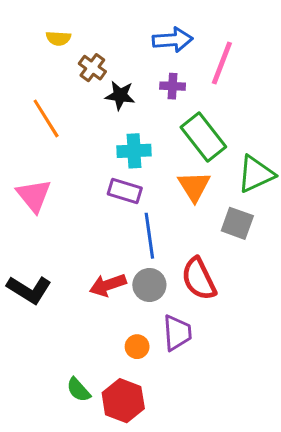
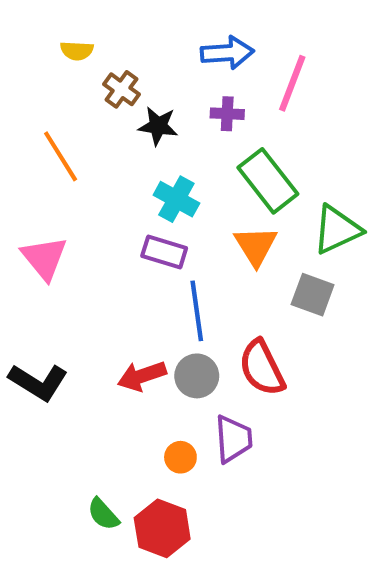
cyan cross: (134, 151) -> (176, 199), turned 32

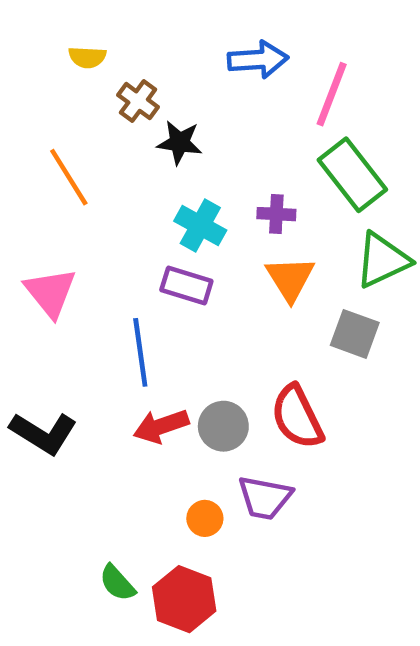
purple cross: (227, 114) -> (276, 214), moved
green rectangle: (268, 181) -> (352, 175), moved
blue line: (197, 311) -> (140, 352), moved
purple trapezoid: (233, 439) -> (265, 498), turned 105

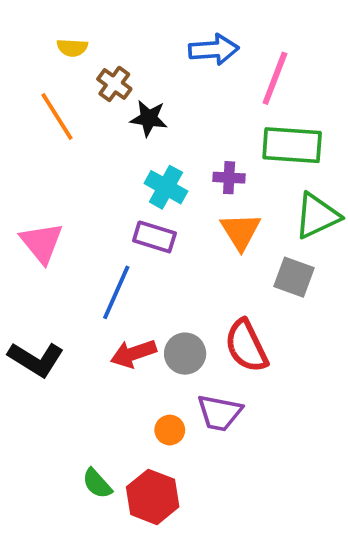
green rectangle: (352, 175) -> (292, 145), turned -48
orange line: (69, 177) -> (57, 116), moved
blue line: (140, 352) -> (116, 292), turned 32

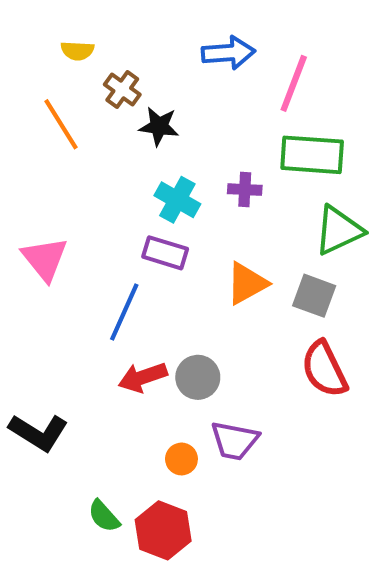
orange triangle: (240, 231) -> (247, 283), moved, turned 33
red semicircle: (246, 346) -> (324, 369), moved
black L-shape: (36, 359) -> (39, 432), moved

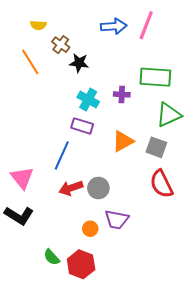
pink line: (294, 83) -> (146, 25), moved
pink triangle: (45, 259) -> (22, 178), moved

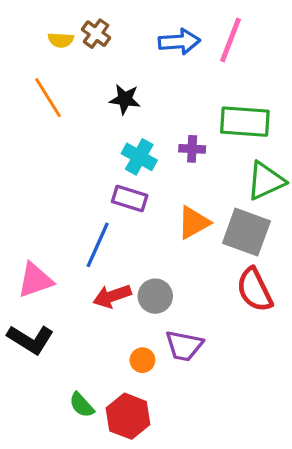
brown cross: (61, 45) -> (96, 34), moved
gray square: (156, 147) -> (246, 232), size x1.4
pink triangle: (22, 178) -> (35, 280), turned 50

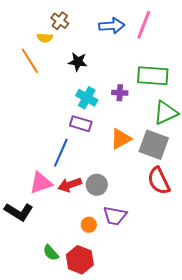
yellow semicircle: (61, 40) -> (45, 38), moved
pink triangle: (35, 280) -> (41, 183), moved

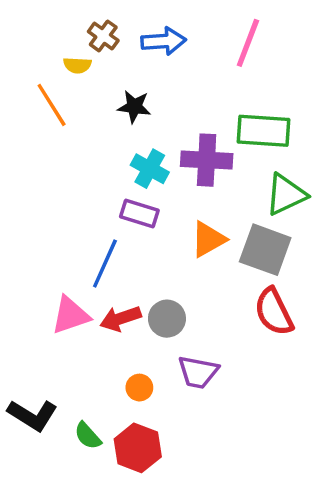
blue arrow: (112, 26) -> (164, 41), moved
purple cross: (120, 93) -> (207, 160), size x1.8
black L-shape: (19, 212) -> (33, 415), moved
orange circle: (89, 225) -> (139, 388), moved

